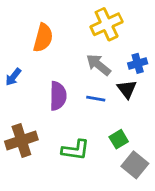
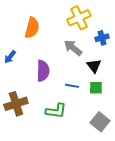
blue cross: (138, 63) -> (102, 38), moved
blue line: (96, 99) -> (72, 86), moved
green square: (119, 139) -> (96, 88), moved, turned 32

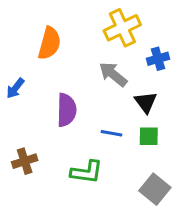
brown cross: (16, 104) -> (25, 161), size x0.7

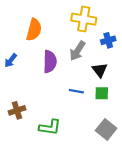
yellow cross: (122, 28) -> (84, 19), turned 35
gray arrow: (113, 74) -> (77, 51), turned -96
purple semicircle: (66, 110) -> (50, 62), moved
green L-shape: (87, 172) -> (50, 127), moved

